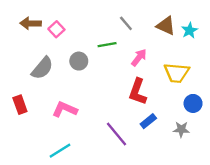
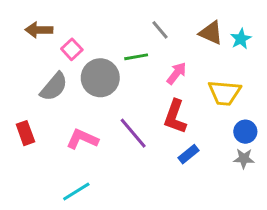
pink square: (56, 29) -> (72, 49), moved
gray circle: (79, 61) -> (100, 78), size x1.6
gray star: (181, 129) -> (244, 159), moved
purple line: (116, 134) -> (133, 133), moved

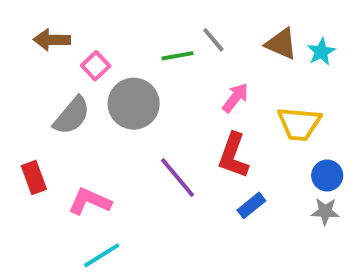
green line: (136, 57) -> (178, 56), moved
pink L-shape: (82, 139) -> (90, 201), moved

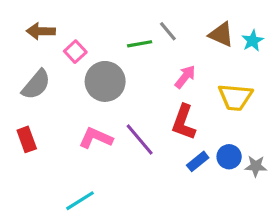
gray semicircle: (72, 116) -> (36, 85), moved
blue circle: (327, 175) -> (229, 157), moved
pink L-shape: (90, 201) -> (96, 138), moved

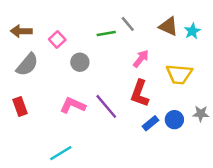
brown arrow: (41, 31) -> (21, 31), moved
gray circle: (105, 81) -> (80, 62), size x0.6
gray star: (256, 166) -> (201, 114), moved

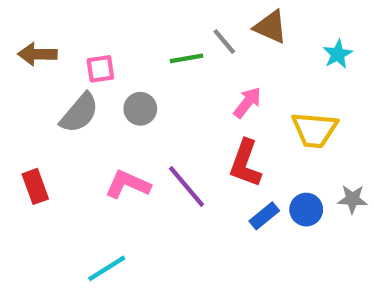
brown triangle: (168, 26) -> (270, 27), moved
pink square: (57, 39) -> (100, 69), turned 35
gray semicircle: (27, 65) -> (79, 113), moved

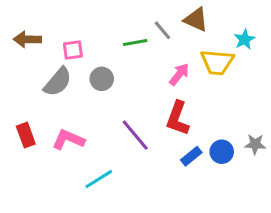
yellow trapezoid: (315, 130) -> (217, 62), moved
pink L-shape: (128, 184) -> (68, 140), moved
cyan line: (107, 268) -> (99, 179), moved

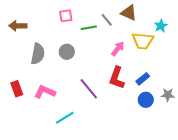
pink square: (73, 50) -> (66, 16), moved
gray semicircle: (58, 82) -> (38, 54), turned -30
blue rectangle: (191, 156) -> (143, 79), moved

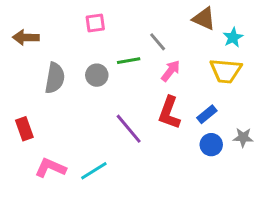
brown triangle: (129, 13) -> (204, 19), moved
gray line: (107, 20) -> (158, 42), moved
green line: (89, 28) -> (129, 61), moved
yellow trapezoid: (143, 41) -> (226, 71), moved
pink L-shape: (45, 92) -> (50, 168), moved

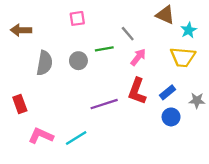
purple line: (129, 129) -> (104, 104), turned -68
gray star: (243, 137) -> (197, 101), moved

